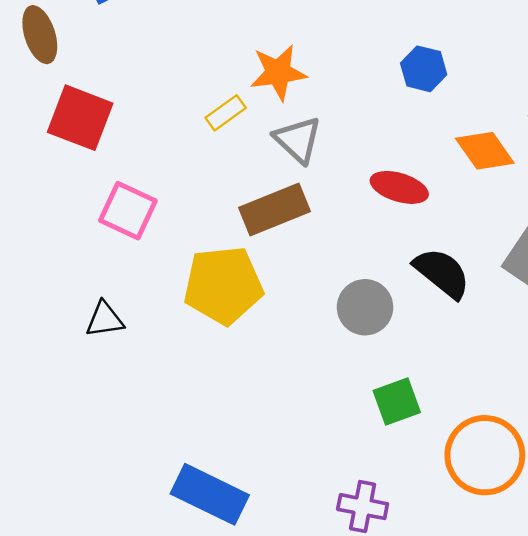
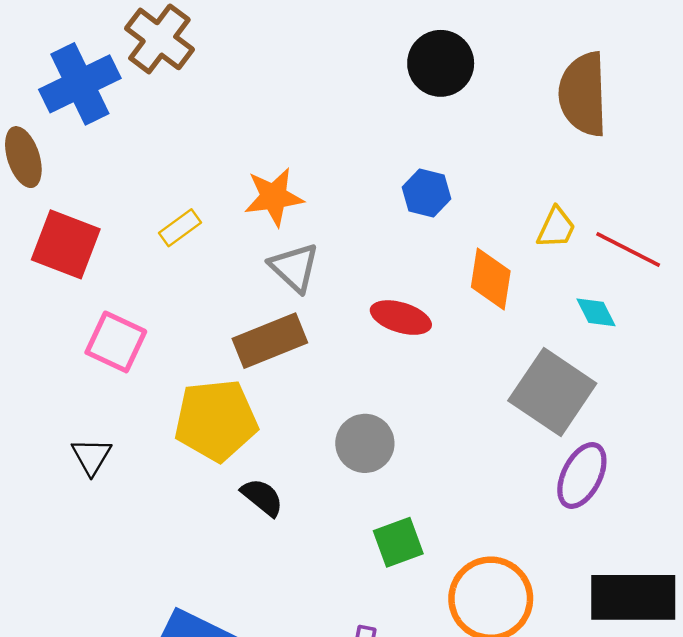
yellow rectangle: (226, 113) -> (180, 228), moved
orange diamond: (485, 151) -> (491, 279), turned 44
black semicircle: (442, 273) -> (262, 497), moved, size x0.7
black triangle: (105, 319) -> (91, 456), turned -51

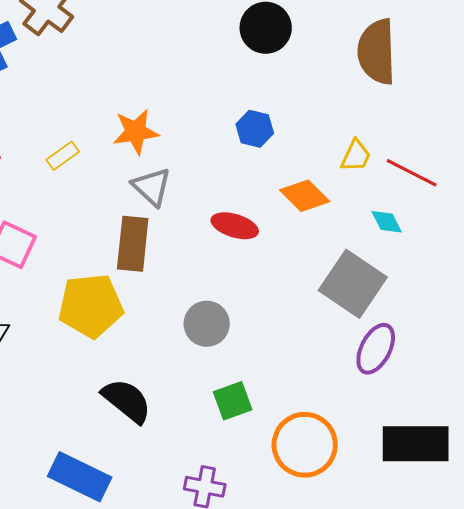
orange diamond: (491, 279) -> (305, 196), turned -54
brown rectangle: (270, 341) -> (133, 244), turned -62
black semicircle: (262, 497) -> (127, 401), moved, size x1.5

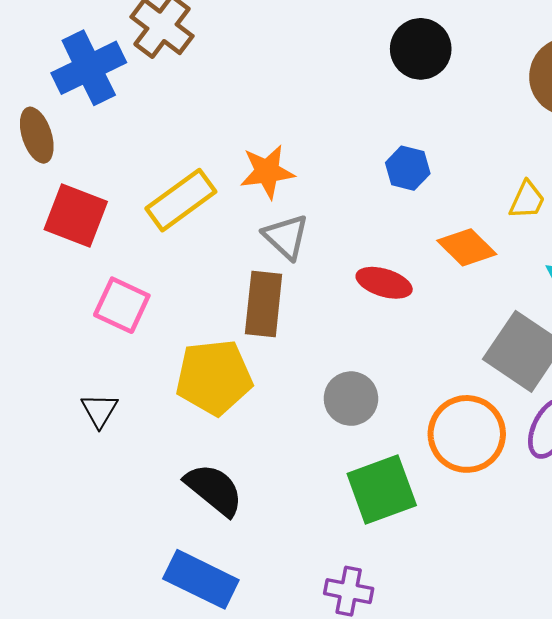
yellow rectangle: (63, 156) -> (181, 200), size x1.8
black semicircle: (127, 401) -> (214, 489), moved
green square: (233, 401) -> (382, 489), size x1.5
orange circle: (305, 445) -> (467, 434), moved

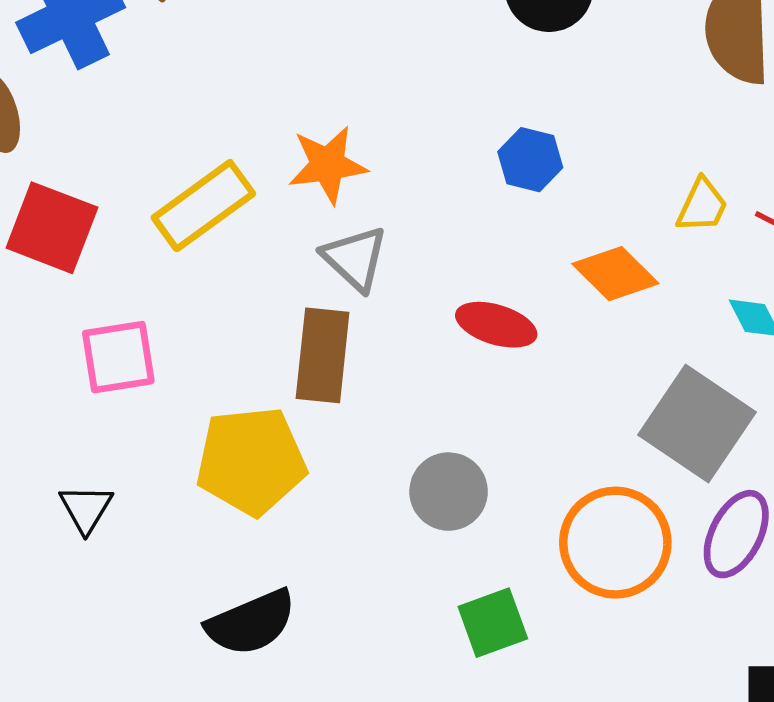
pink square: (122, 305) -> (118, 357), turned -34
black semicircle: (214, 489) -> (251, 623), turned 118
green square: (382, 489) -> (493, 623), size x0.7

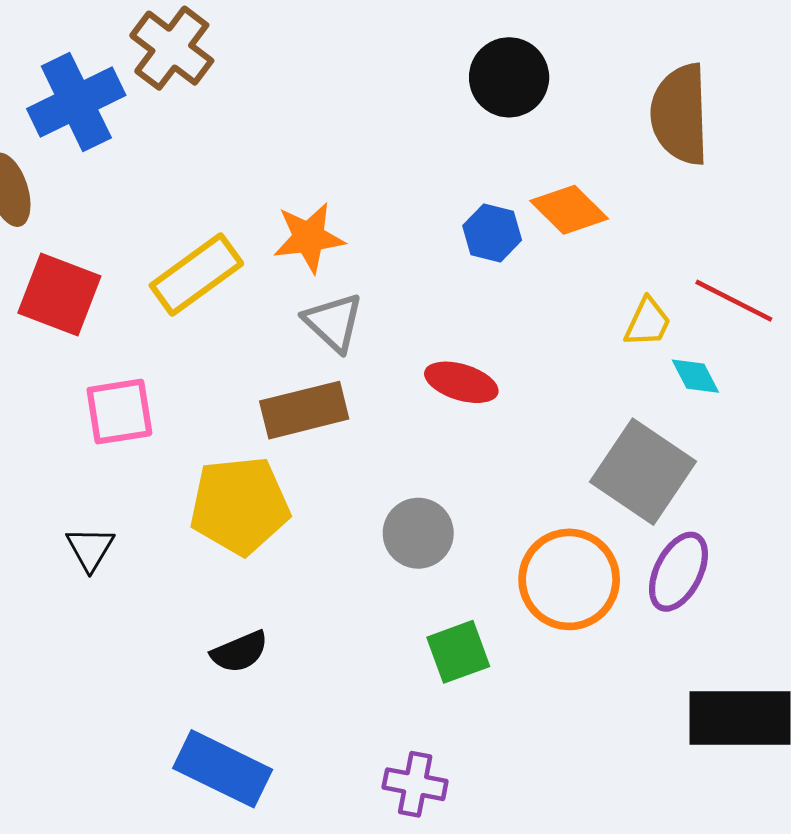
yellow trapezoid: (702, 206) -> (648, 322), moved
orange diamond: (615, 274) -> (569, 210), moved
brown rectangle: (323, 355) -> (304, 410), turned 70
black semicircle: (251, 623) -> (240, 652), size x0.7

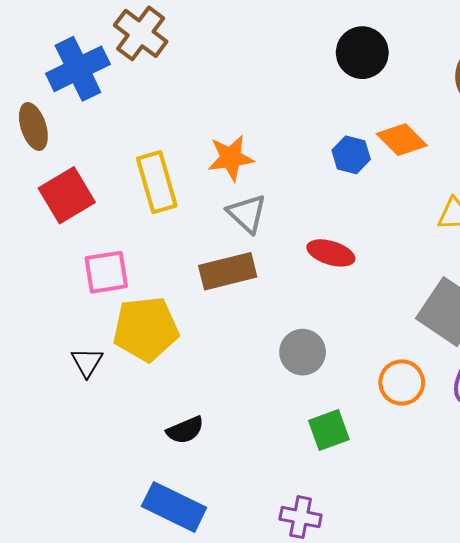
yellow rectangle: (196, 274) -> (157, 182), turned -70
red square: (59, 295) -> (67, 195), turned 38
yellow pentagon: (240, 505) -> (146, 329), moved
orange circle: (569, 579) -> (402, 382), size x0.7

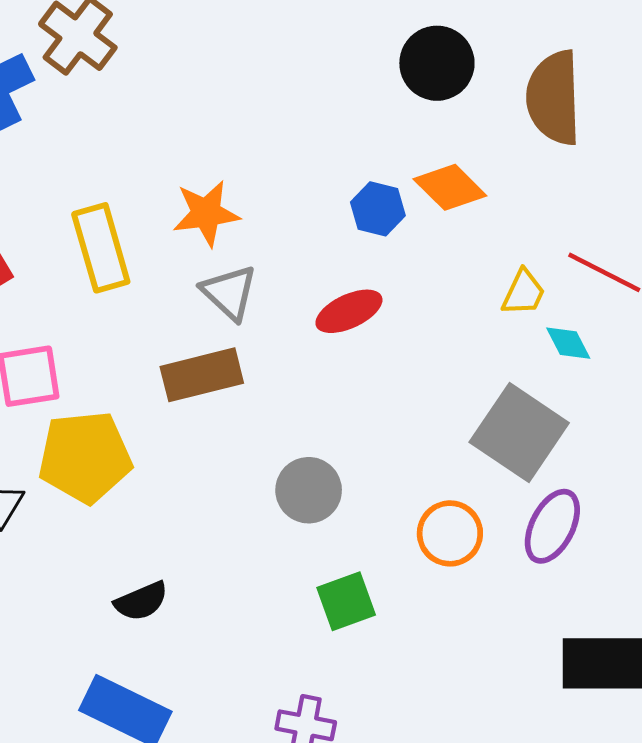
black circle: (362, 53) -> (437, 63), moved
red ellipse: (331, 253) -> (349, 311), moved, turned -42

